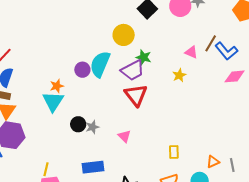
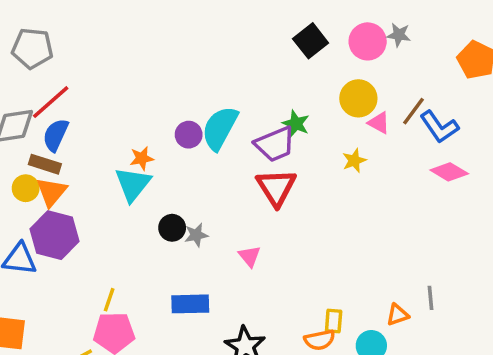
yellow circle: (124, 35) -> (358, 98), moved
pink diamond: (235, 76) -> (449, 172), turned 30
yellow rectangle: (174, 152) -> (334, 321), moved
gray line: (232, 165) -> (431, 298), moved

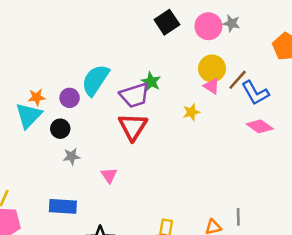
yellow circle: (358, 98) -> (212, 68), moved
purple circle: (189, 135) -> (70, 98), moved
black circle: (172, 228) -> (60, 129), moved

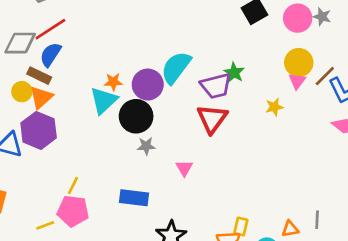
pink triangle: (212, 86) -> (297, 81), turned 30
purple circle: (70, 98) -> (148, 85), size x1.5
black circle: (60, 129) -> (136, 116), size x1.6

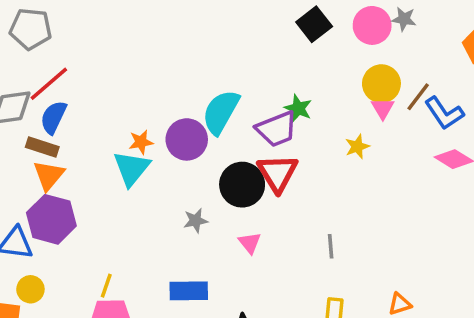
yellow circle: (22, 92) -> (30, 289), moved
black circle: (136, 116) -> (242, 185), moved
gray line: (317, 220) -> (331, 246), moved

